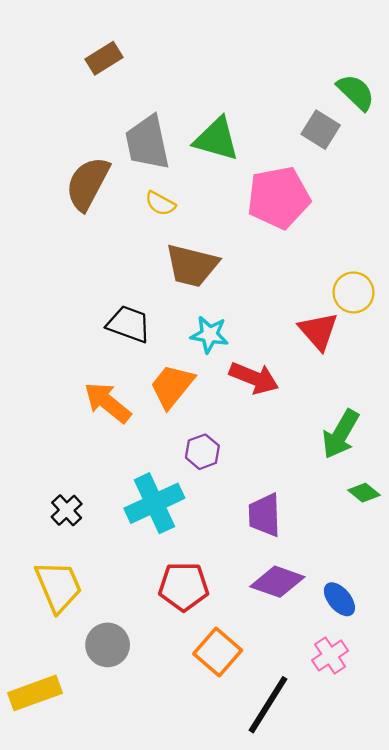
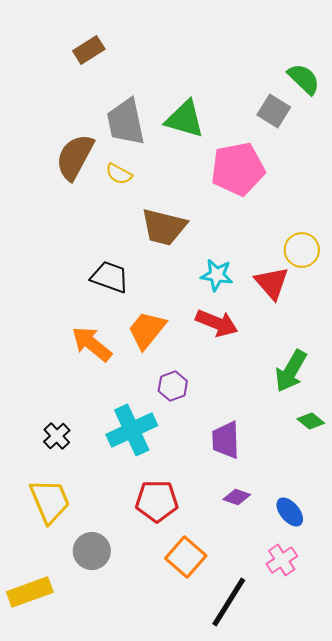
yellow semicircle: (160, 203) -> (119, 174), moved
cyan star: (209, 335) -> (217, 275), moved
purple diamond: (277, 582) -> (237, 497), size x0.6

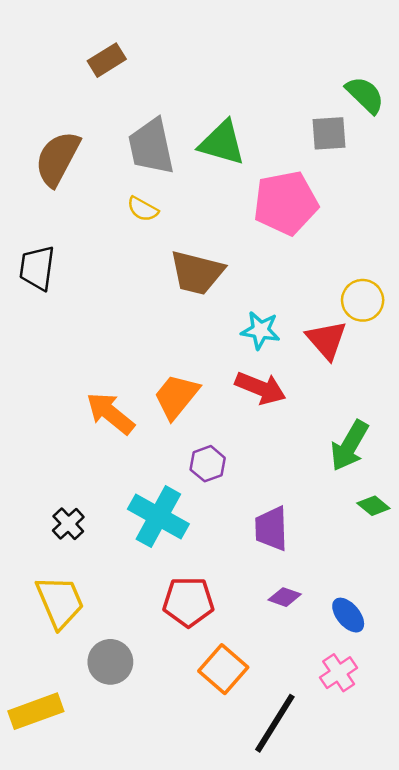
gray square: (274, 111) -> (329, 133), turned -36
brown semicircle: (75, 157) -> (57, 159), moved
black trapezoid: (110, 277) -> (37, 268), moved, turned -102
cyan cross: (132, 430) -> (158, 517), turned -36

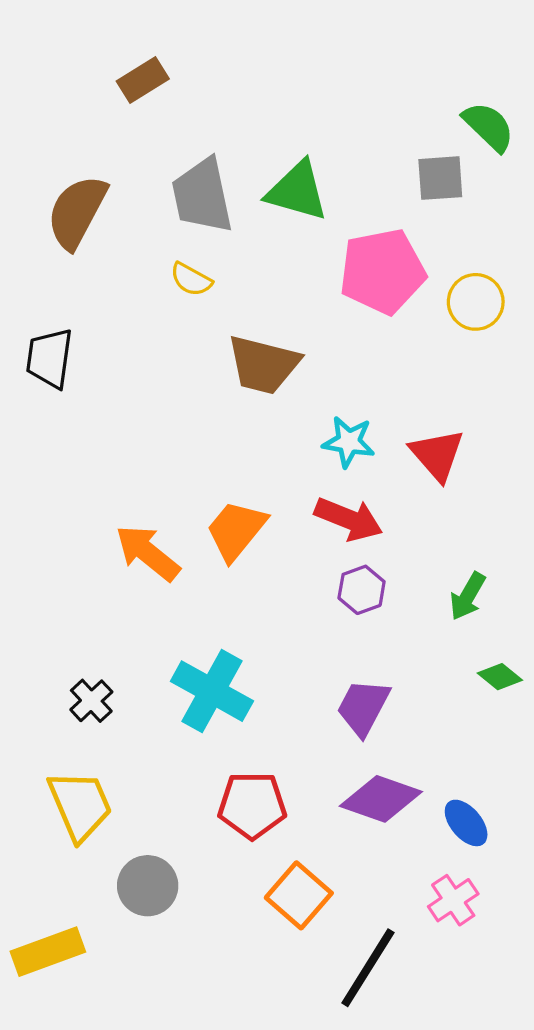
yellow circle: (363, 300) -> (476, 302), moved
green arrow: (349, 446) -> (468, 596), size x0.7
purple hexagon: (208, 464) -> (362, 590), moved
purple trapezoid: (271, 529) -> (363, 707), turned 30
purple diamond: (285, 597) -> (381, 799), size x1.8

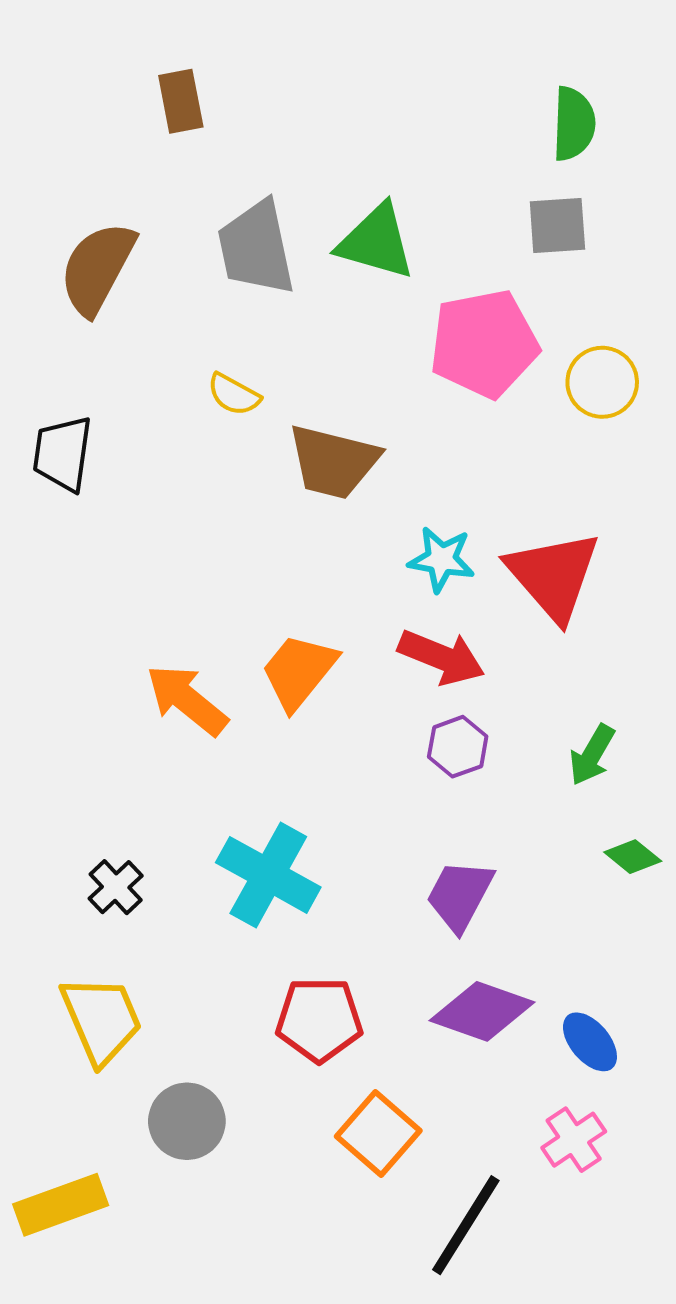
brown rectangle: (143, 80) -> (181, 101), turned -69
green semicircle: (489, 127) -> (574, 124), moved, turned 48
yellow semicircle: (191, 279) -> (234, 394), moved
red triangle: (437, 455) -> (553, 576), size x1.4

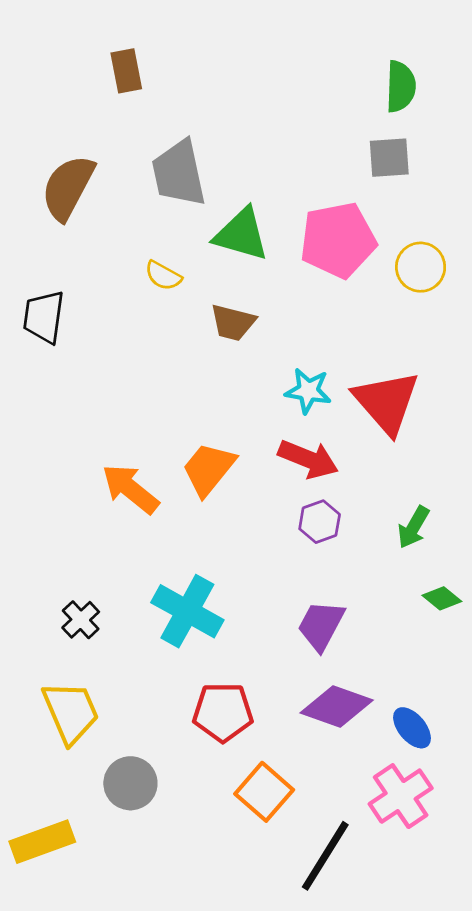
green triangle: (376, 242) -> (241, 234), moved
brown trapezoid: (333, 462) -> (233, 323), size x0.7
pink cross: (574, 1140) -> (401, 796), size x1.4

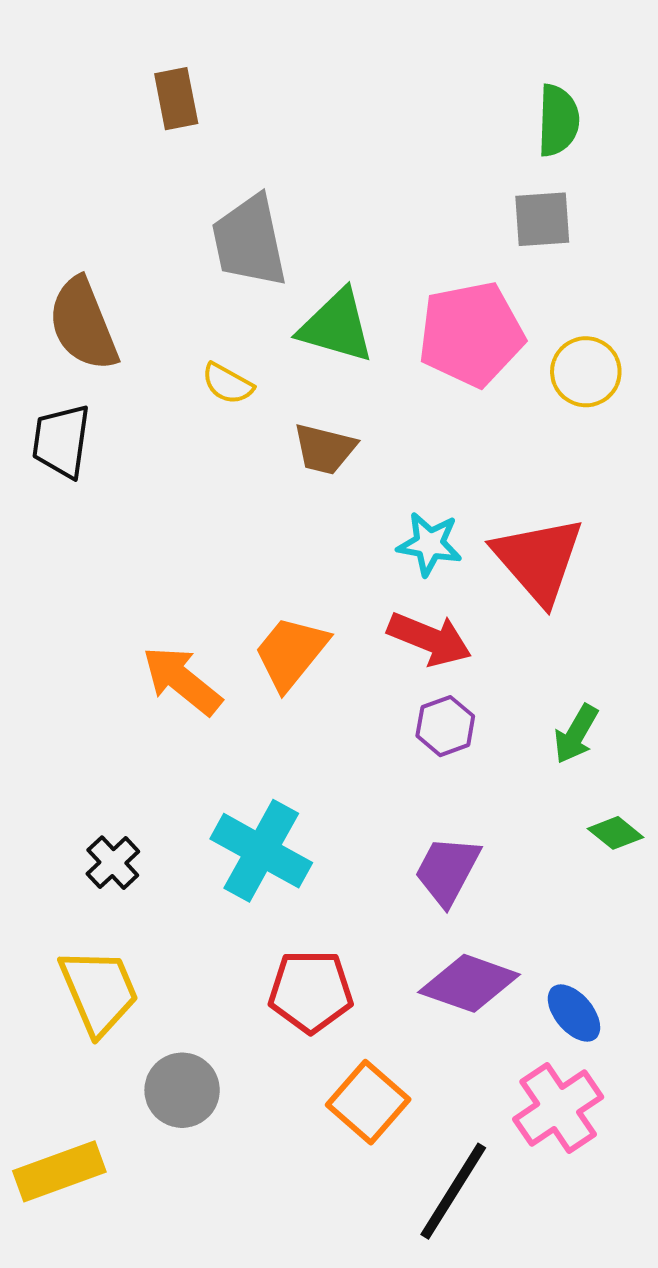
brown semicircle: (68, 187) -> (83, 324), moved, turned -50

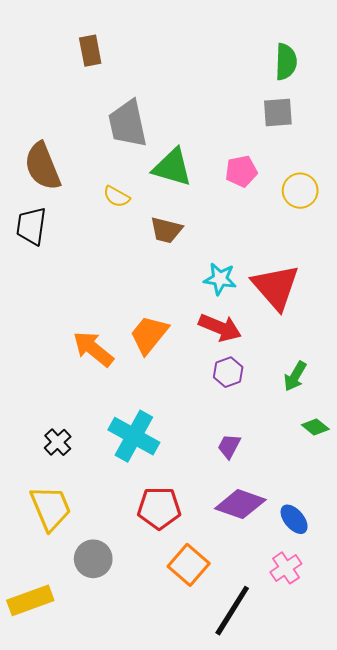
pink pentagon: (471, 334) -> (241, 171), size x0.6
purple trapezoid: (447, 871) -> (229, 446), size x0.7
pink cross: (558, 1108) -> (286, 568), size x0.7

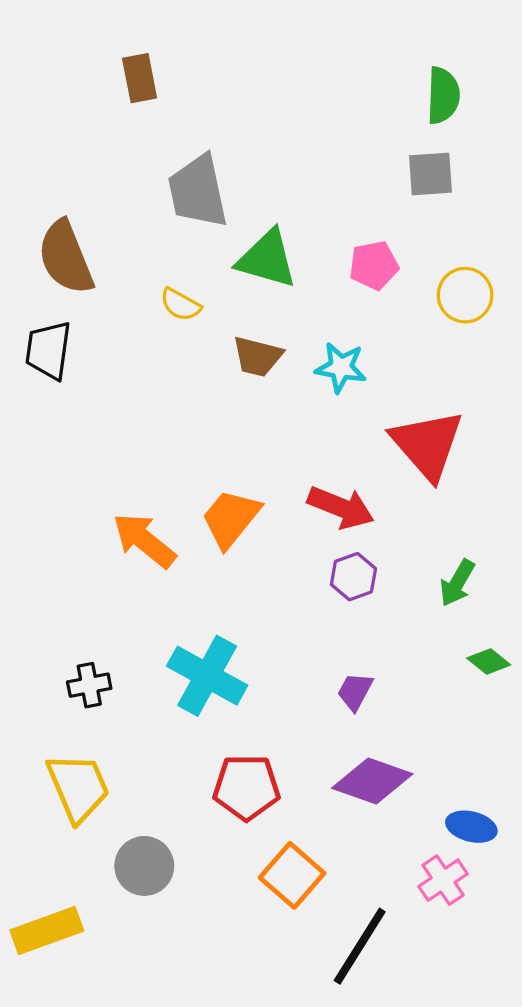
cyan star: (220, 279) -> (341, 367), moved
black cross: (58, 442) -> (89, 685), turned 32
blue ellipse: (294, 519) -> (471, 827), moved, turned -36

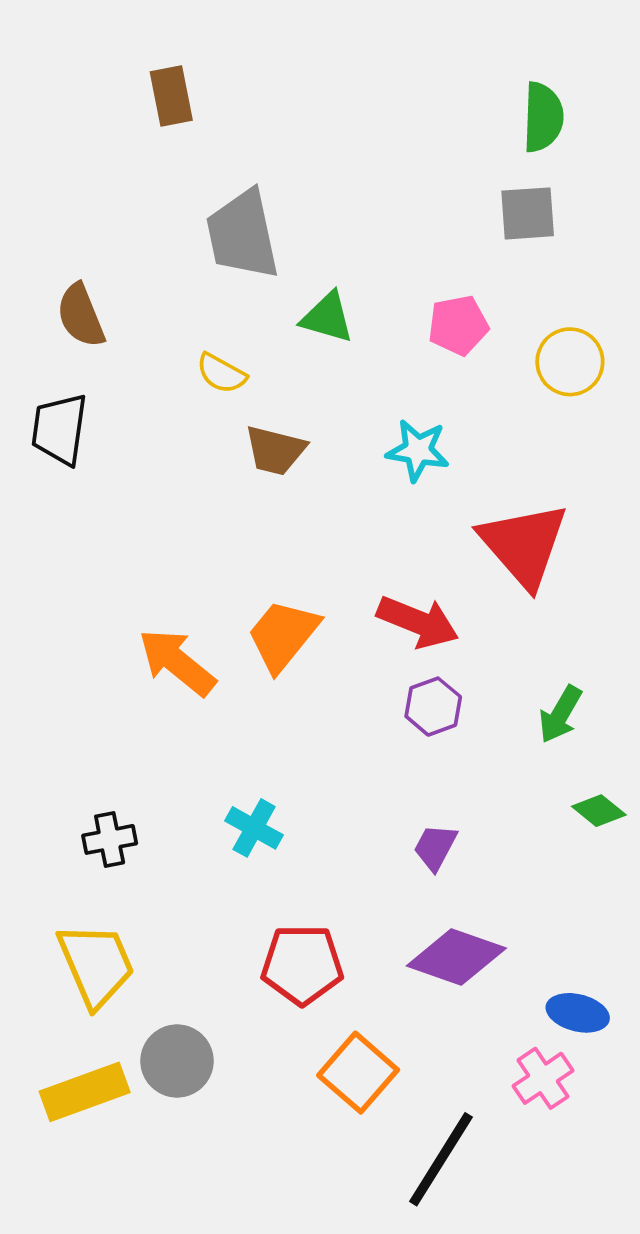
brown semicircle: (66, 257) -> (81, 316), size x0.7
green triangle: (267, 259) -> (327, 317), size x0.7
brown trapezoid: (257, 356) -> (275, 450), moved
cyan cross: (207, 676) -> (254, 828), size x0.6
yellow rectangle: (47, 930) -> (85, 1092), moved

